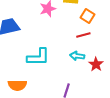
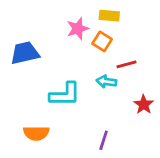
orange square: (88, 16) -> (102, 41), moved
cyan arrow: (77, 56) -> (106, 82), moved

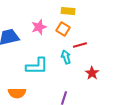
pink star: (78, 29) -> (39, 27), moved
cyan arrow: (106, 82) -> (66, 57), turned 64

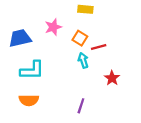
orange square: (63, 29) -> (80, 38), moved
cyan L-shape: (37, 66) -> (32, 70), moved

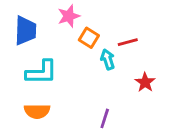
blue trapezoid: (20, 38) -> (25, 31), turned 105
orange square: (80, 38) -> (89, 38), moved

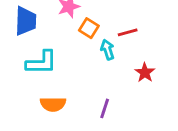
orange semicircle: (37, 111) -> (53, 104), moved

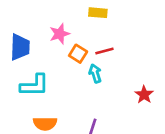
red line: (128, 32) -> (104, 51), moved
red star: (145, 73) -> (144, 95), moved

